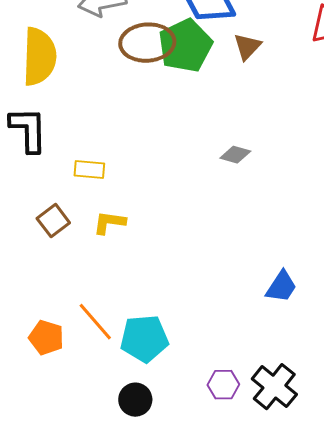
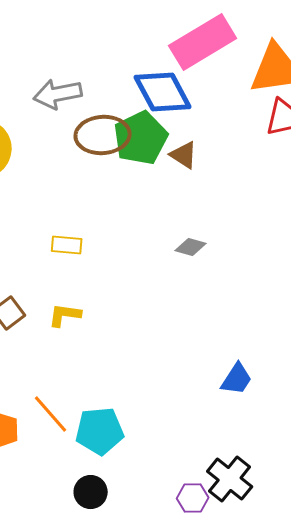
brown triangle: (247, 47) -> (184, 155), moved, turned -40
yellow rectangle: (89, 170) -> (67, 245), moved
purple hexagon: (223, 385) -> (193, 498), moved

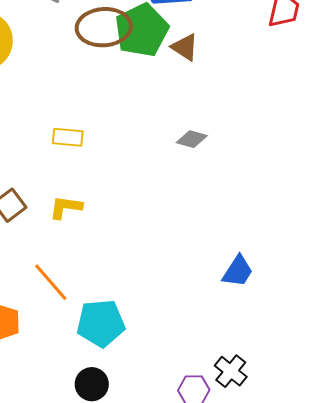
orange line: (51, 414) -> (51, 282), moved
black cross: (230, 479) -> (231, 371), size x0.7

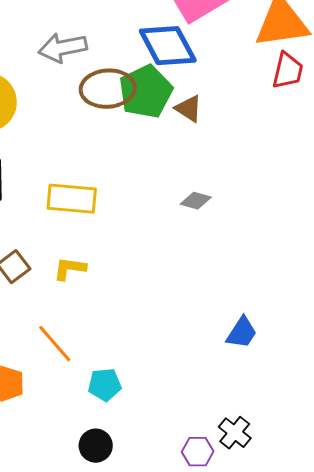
yellow rectangle: (68, 137) -> (72, 199), size x1.6
cyan pentagon: (101, 323) -> (105, 385), size x0.7

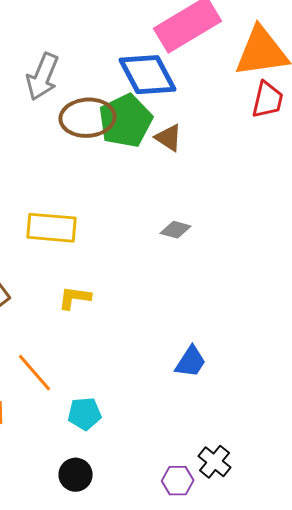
gray arrow: (63, 48) -> (43, 77), turned -57
yellow L-shape: (70, 269) -> (75, 298), moved
blue trapezoid: (242, 333) -> (191, 362), moved

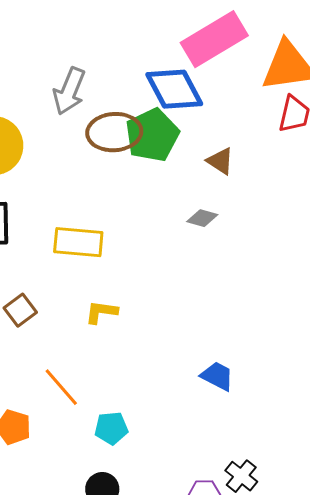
brown triangle: (169, 138) -> (220, 161), moved
gray diamond: (176, 230) -> (202, 218), moved
blue trapezoid: (191, 362) -> (217, 376), turned -96

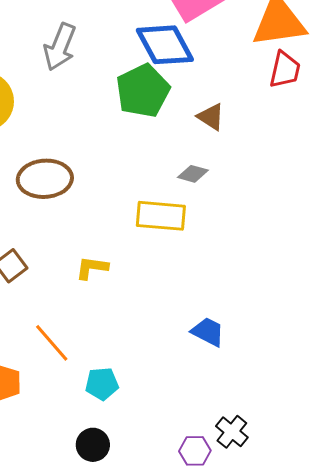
brown ellipse: (114, 132) -> (45, 179), moved
yellow rectangle: (78, 242) -> (161, 216), moved

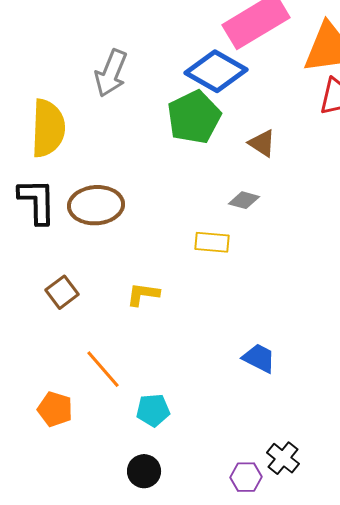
blue diamond: (165, 45) -> (216, 71), turned -32
yellow rectangle: (161, 216) -> (212, 242), size x0.7

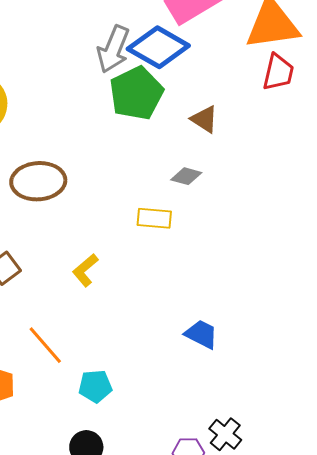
gray arrow: (111, 73) -> (113, 49), moved
yellow L-shape: (143, 294) -> (85, 270), turned -48

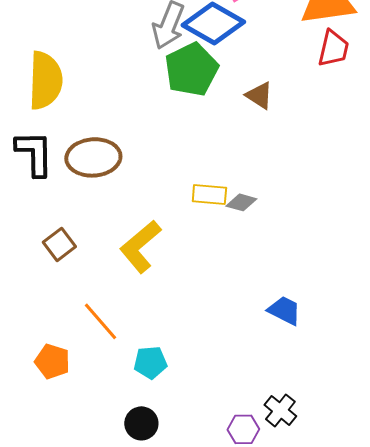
gray diamond: (186, 176) -> (241, 202), moved
yellow L-shape: (85, 270) -> (140, 246), size x1.6
blue trapezoid: (201, 334) -> (284, 310), moved

